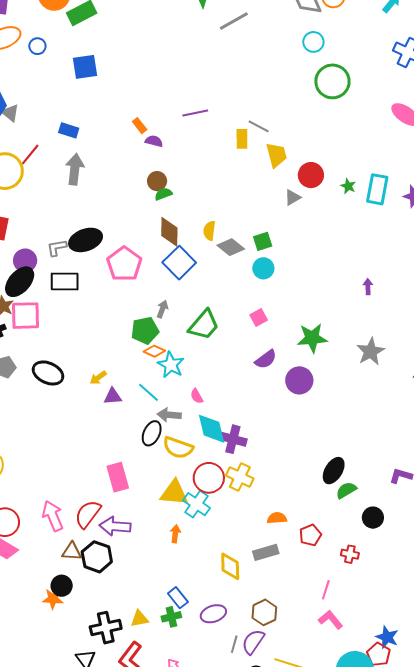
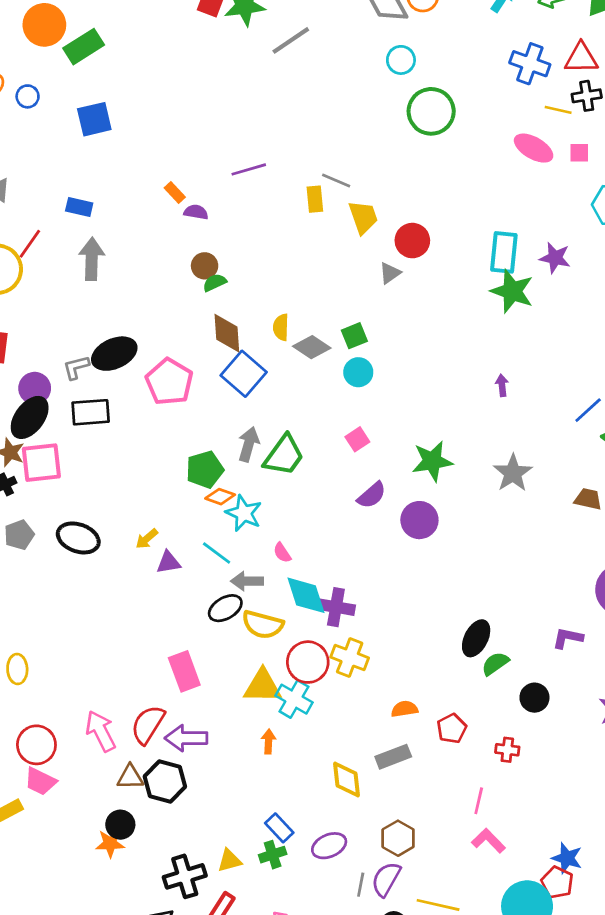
green star: (348, 186) -> (512, 291), moved, size x2.0
gray arrow: (162, 309) -> (249, 444), moved, size x1.4
black ellipse: (152, 433) -> (225, 608), turned 40

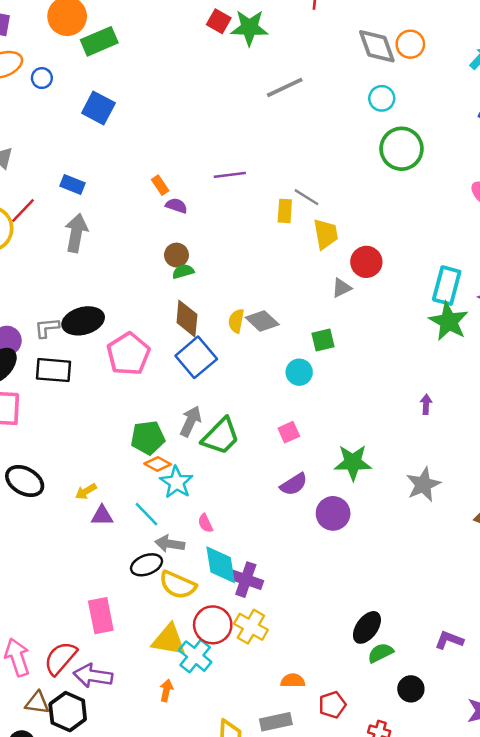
gray line: (291, 40) -> (285, 87), moved
blue square: (94, 119) -> (98, 108), turned 32
green square: (354, 336) -> (323, 340), moved
gray diamond: (312, 347) -> (262, 321), moved

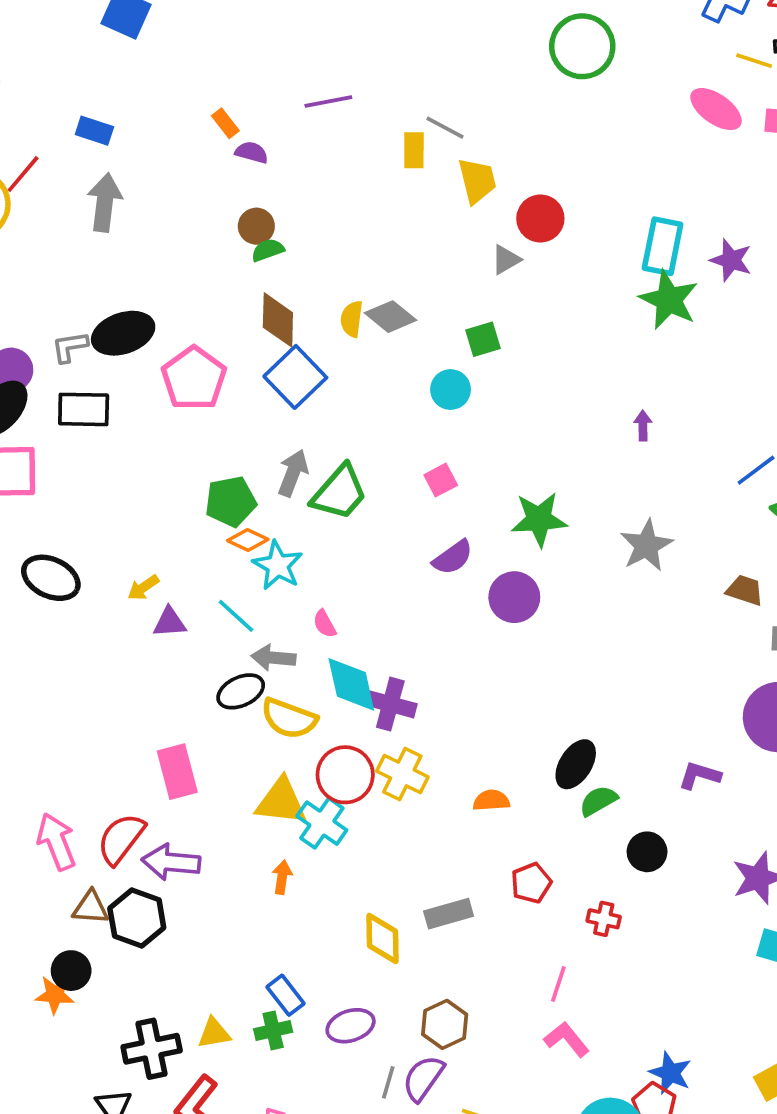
orange semicircle: (293, 681) -> (491, 800), moved

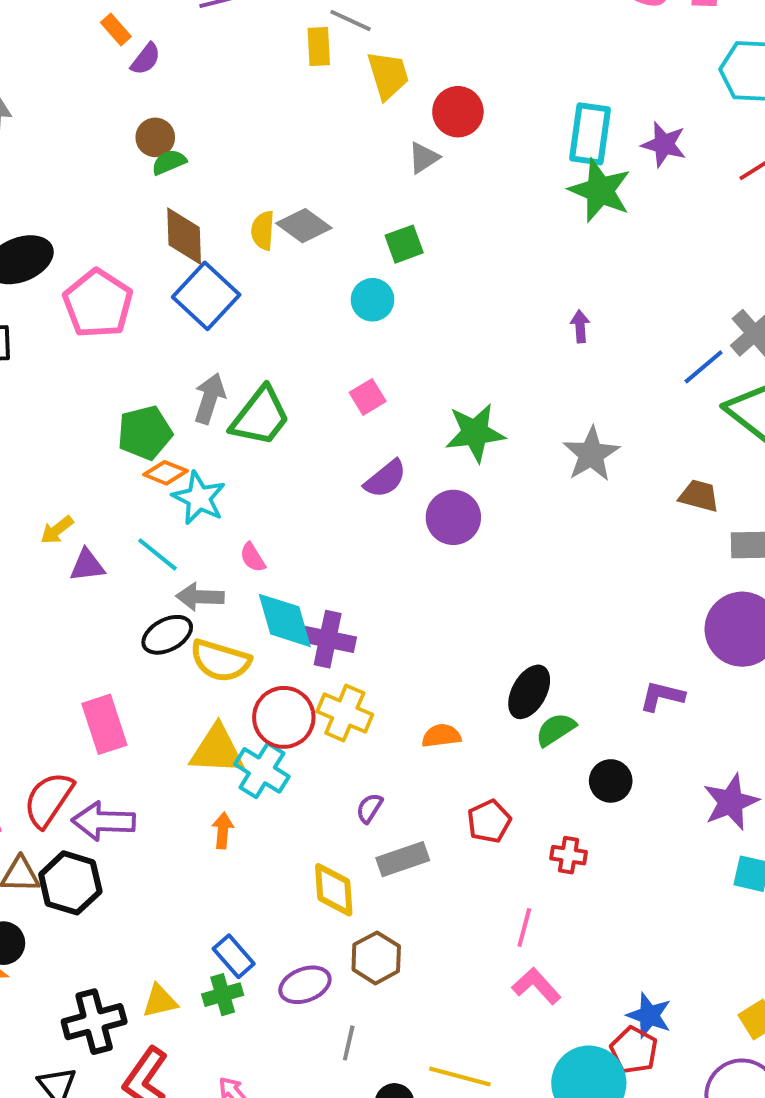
purple semicircle: (252, 152) -> (146, 59), turned 116
brown hexagon: (445, 1024) -> (376, 958), moved
purple semicircle: (423, 1078) -> (369, 808), moved, size x0.6

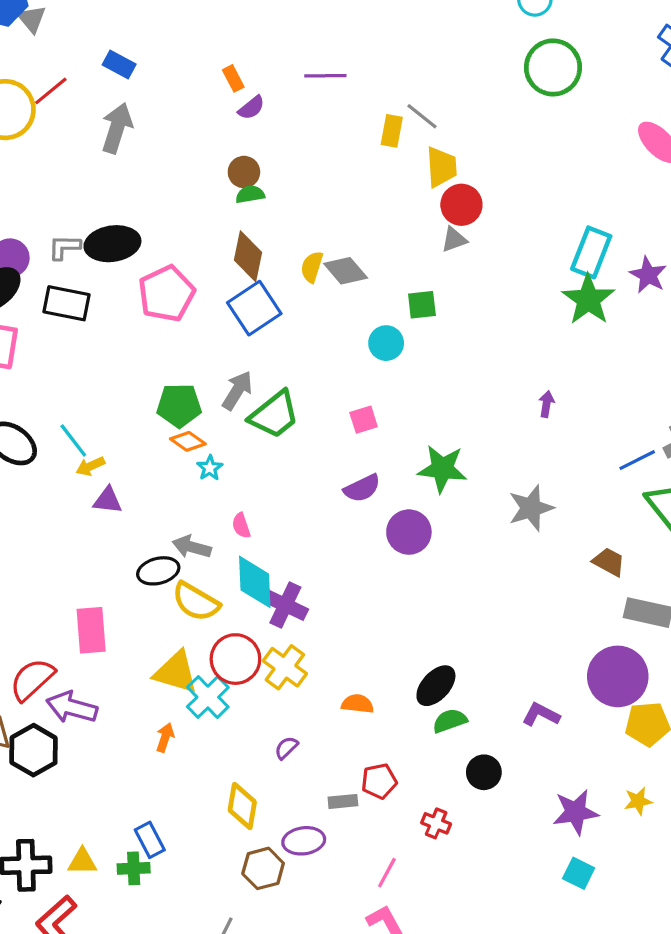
red circle: (458, 112) -> (461, 205), moved
cyan star: (199, 498) -> (210, 468), size x0.6
cyan line: (157, 554) -> (73, 440), moved
gray rectangle: (403, 859) -> (343, 801), moved, size x0.7
purple ellipse: (305, 985) -> (304, 841), moved

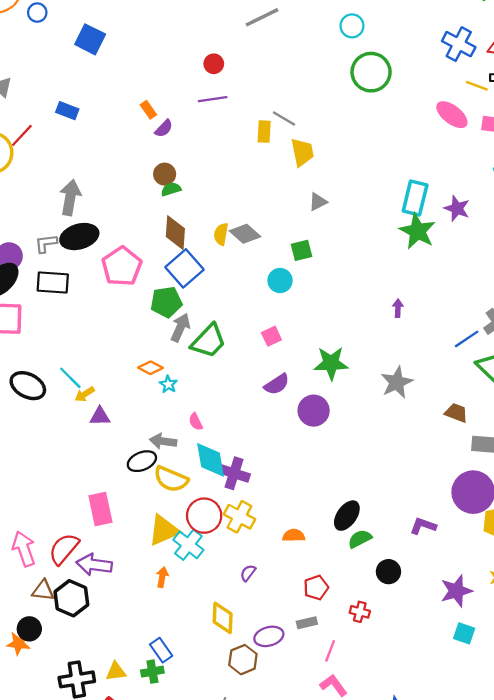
gray arrow: (117, 128) -> (70, 197), moved
red circle: (461, 205) -> (214, 64), moved, size x0.7
green pentagon: (179, 405) -> (166, 302), moved
yellow triangle: (176, 672) -> (164, 530), turned -32
gray rectangle: (343, 801) -> (307, 623), moved

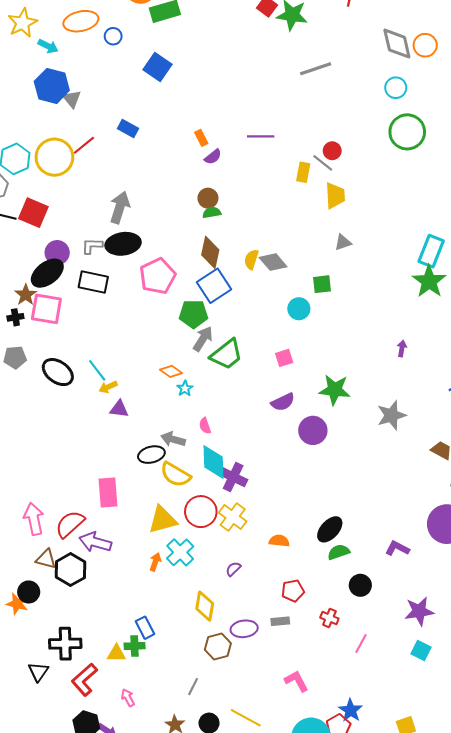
red circle: (214, 64) -> (332, 151), moved
cyan cross: (188, 545) -> (180, 552), moved
pink line: (330, 651) -> (361, 643), moved
yellow triangle: (116, 672) -> (116, 653), moved

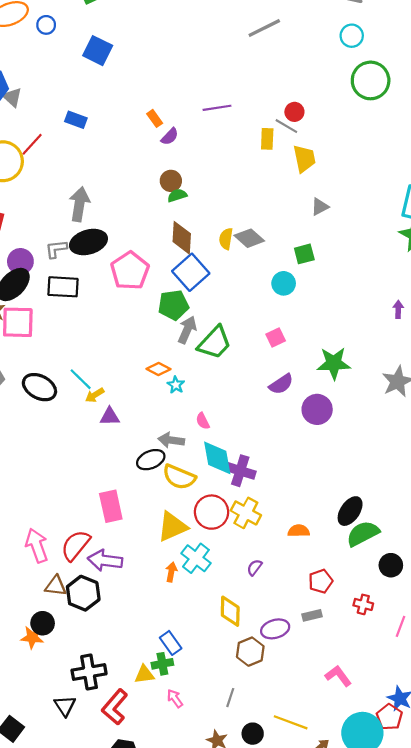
green semicircle: (339, 552) -> (363, 534), size x1.4
pink arrow: (128, 698) -> (175, 698), moved

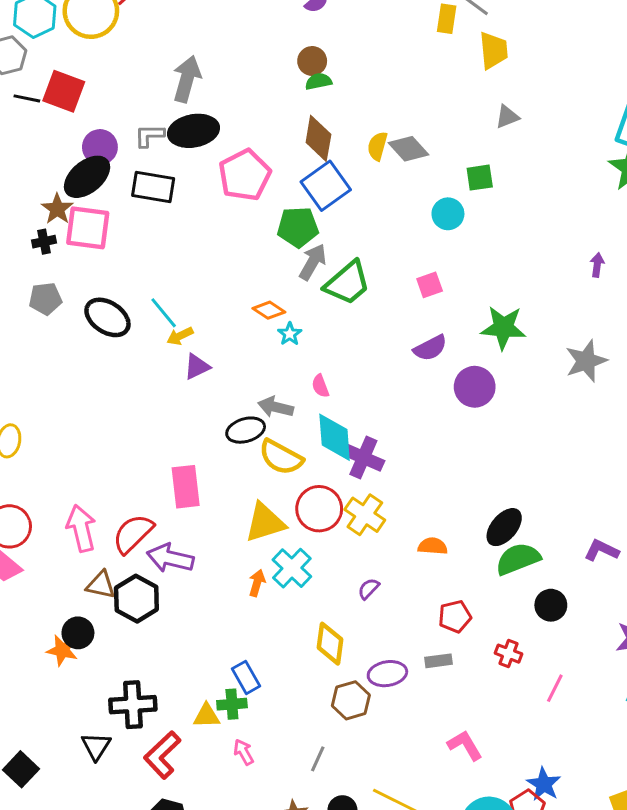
purple triangle: (110, 417) -> (197, 367), turned -30

